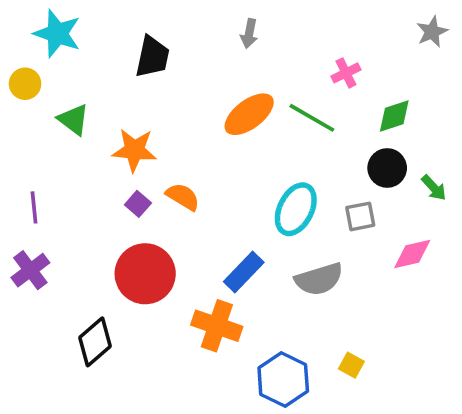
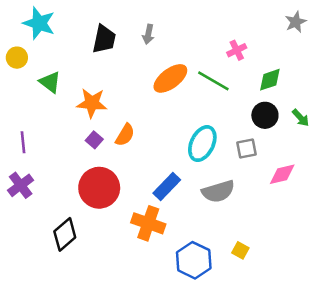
gray arrow: (249, 34) -> (148, 34), moved
green arrow: (434, 188) -> (301, 118), moved
orange semicircle: (183, 197) -> (125, 135), turned 90

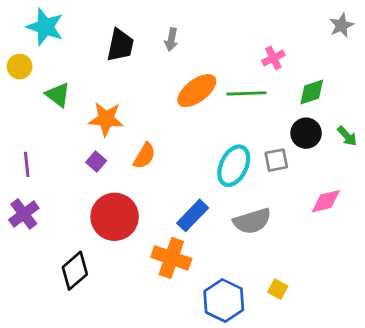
green line: (213, 81) -> (246, 93), turned -32
purple square: (94, 140) -> (96, 162), moved
gray square: (247, 148) -> (276, 160), moved

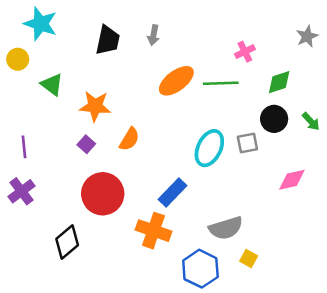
gray star: (341, 25) -> (307, 36), moved
gray semicircle: (252, 221) -> (226, 228), moved

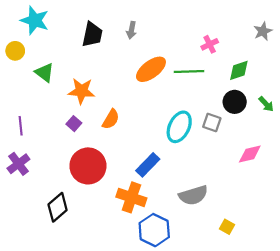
gray square: (247, 143) -> (212, 123), turned 30
yellow square: (249, 259) -> (227, 227), moved
blue hexagon: (200, 269) -> (154, 230), moved

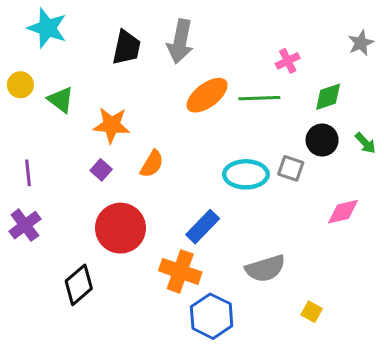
gray arrow: (131, 30) -> (180, 41), size x1.8
yellow circle: (15, 51) -> (20, 85), moved
cyan ellipse: (179, 127) -> (246, 174), turned 64

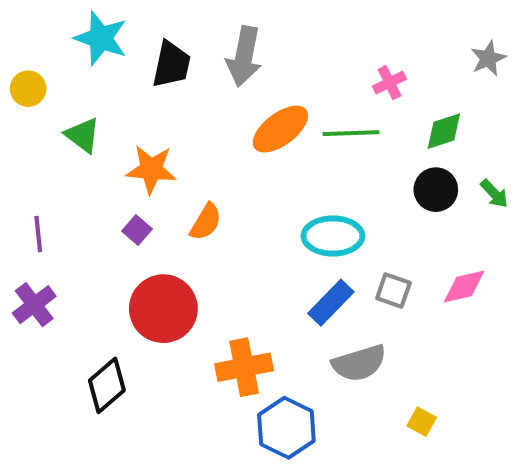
cyan star: (47, 28) -> (101, 38), moved
yellow circle: (20, 85) -> (28, 89), moved
gray square: (291, 168) -> (393, 290), moved
blue rectangle: (203, 227) -> (331, 303), moved
orange cross: (180, 271) -> (244, 367), turned -30

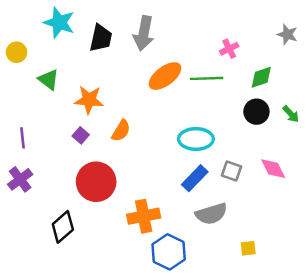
gray star: (488, 58) -> (287, 34), turned -30
pink diamond: (464, 286) -> (273, 169), turned 76
yellow square: (422, 422) -> (248, 248), turned -35

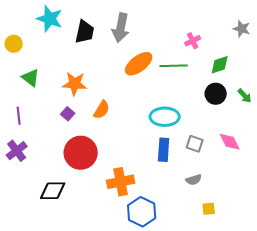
green triangle: (49, 80) -> (31, 78), moved
blue rectangle: (195, 178) -> (164, 150), turned -40
gray semicircle: (211, 214) -> (194, 180), moved, size x0.6
black diamond: (63, 227) -> (53, 191), turned 40

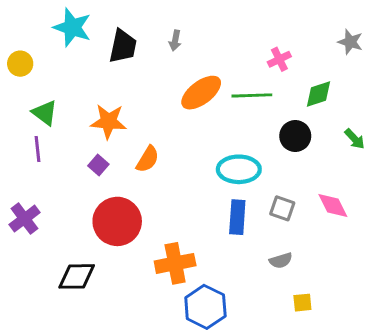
gray arrow: (121, 28) -> (175, 40), size x0.5
black circle: (216, 94) -> (295, 136), moved
purple line: (19, 116) -> (38, 149), moved

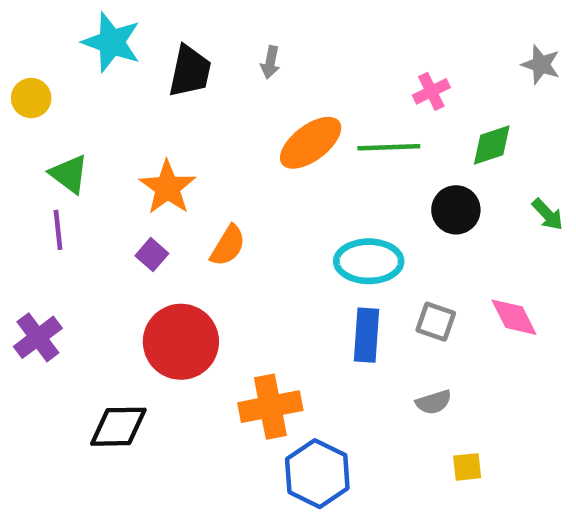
orange star: (108, 122) -> (168, 187), turned 30

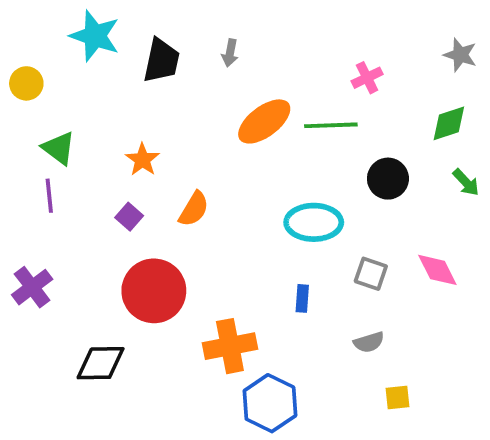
green diamond: (492, 145) -> (449, 123), moved
orange star: (168, 187) -> (142, 160), size x0.7
blue rectangle: (366, 335) -> (302, 298), moved, size x0.6

